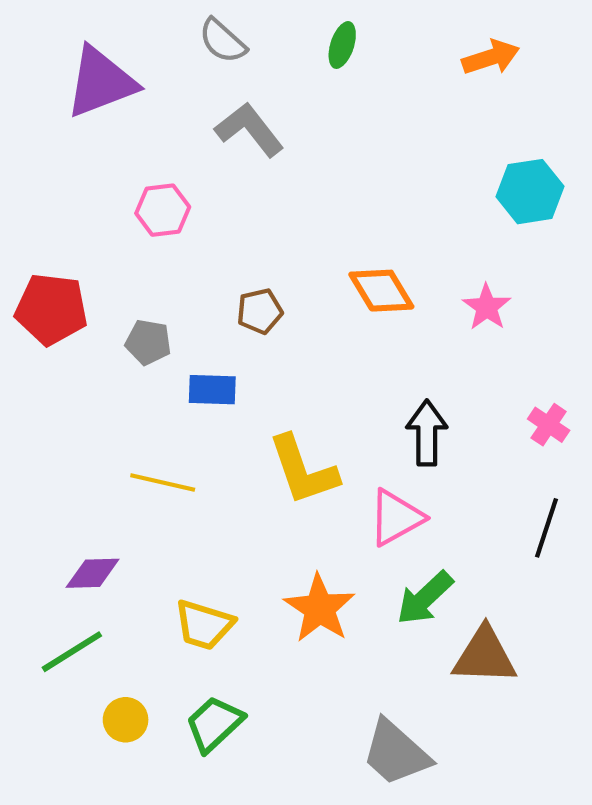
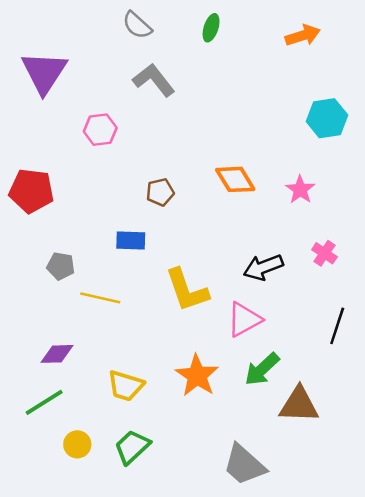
purple triangle: (101, 82) -> (44, 72), moved, turned -36
gray pentagon: (148, 342) -> (61, 266), moved
pink cross: (549, 425) -> (324, 253), moved
black arrow: (427, 433) -> (263, 267), turned -111

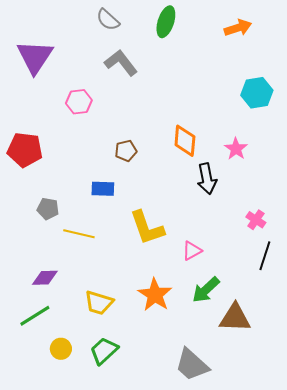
green ellipse: (211, 28) -> (166, 22), size x1.4
orange diamond: (235, 179) -> (185, 141), turned 36
pink cross: (324, 253) -> (256, 220), moved
black arrow: (263, 267) -> (207, 179), moved, turned -80
pink triangle: (244, 320) -> (192, 251), size x0.7

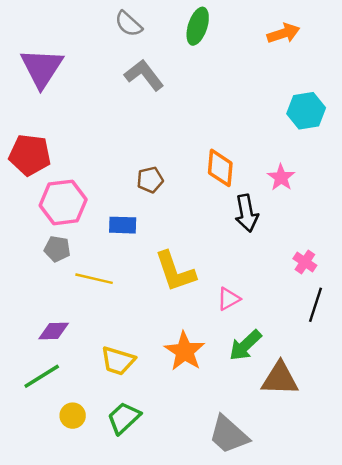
pink hexagon: (79, 102) -> (63, 202), moved, size x1.5
red pentagon: (25, 150) -> (30, 155), moved

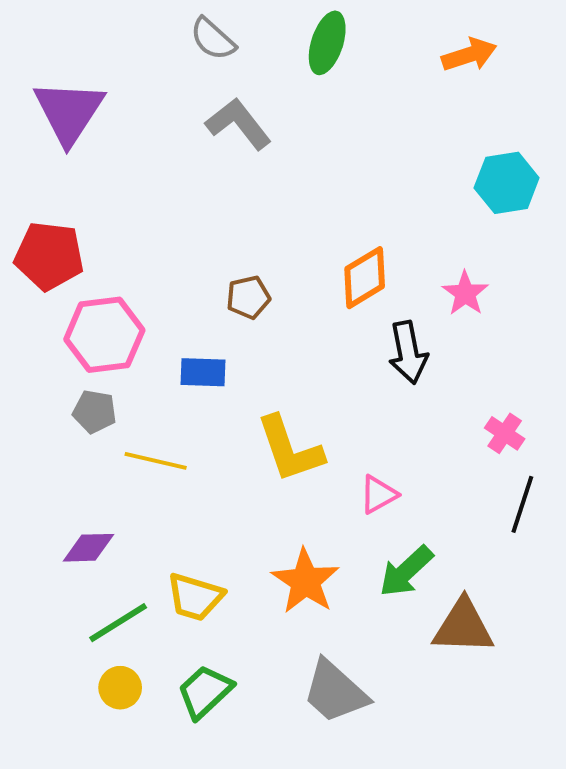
orange diamond: (220, 168) -> (365, 278), turned 54
green line: (42, 376) -> (118, 623), moved
gray trapezoid: (229, 435) -> (335, 692), moved

